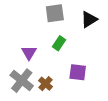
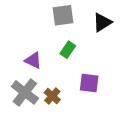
purple triangle: (29, 53) -> (33, 60), turned -35

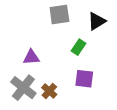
green rectangle: (68, 50) -> (79, 47), moved
purple triangle: (33, 60) -> (31, 57), turned -30

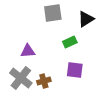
green rectangle: (79, 47) -> (70, 42), turned 32
brown cross: (49, 91) -> (44, 81), turned 32

